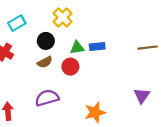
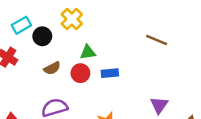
black circle: (46, 41) -> (42, 36), moved
blue rectangle: (97, 46) -> (110, 73), moved
brown line: (147, 48) -> (157, 40), moved, turned 30

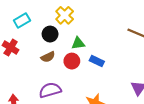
black circle: (42, 36) -> (50, 34), moved
blue rectangle: (110, 73) -> (97, 61), turned 32

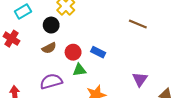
green triangle: (78, 43) -> (79, 70), moved

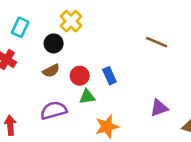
cyan rectangle: (23, 11) -> (20, 27), turned -35
blue rectangle: (98, 52) -> (109, 76), turned 40
purple triangle: (140, 79) -> (159, 108), turned 35

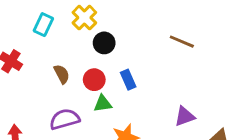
cyan rectangle: (20, 27) -> (43, 25), moved
black circle: (54, 43) -> (104, 43), moved
brown semicircle: (51, 71) -> (62, 74), turned -91

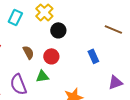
blue rectangle: (128, 80) -> (93, 56), moved
green triangle: (103, 104) -> (42, 76), moved
purple semicircle: (65, 119) -> (18, 84), moved, turned -95

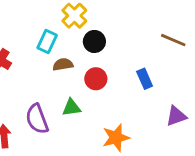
cyan rectangle: (15, 17) -> (47, 41), moved
brown semicircle: (28, 52) -> (63, 64), moved, turned -72
red circle: (51, 56) -> (96, 79), moved

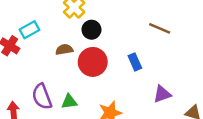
cyan rectangle: (47, 41) -> (30, 30), moved, turned 36
red circle: (96, 79) -> (93, 62), size x1.5
green triangle: (71, 107) -> (69, 102), moved

